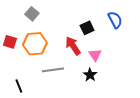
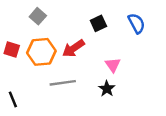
black square: (87, 28) -> (98, 23), moved
red arrow: (73, 46) -> (73, 48), moved, turned -90
black line: (19, 86) -> (13, 99), moved

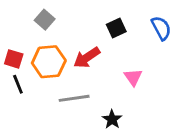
black star: (107, 89) -> (112, 119), moved
black line: (13, 99) -> (18, 84), moved

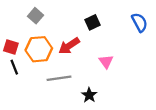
blue semicircle: (161, 28) -> (140, 22), moved

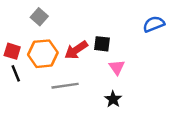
black square: (93, 22) -> (102, 44), moved, turned 32
blue semicircle: (140, 22) -> (154, 24), turned -84
black star: (89, 95) -> (113, 99), moved

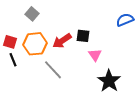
gray line: (65, 86) -> (53, 70), turned 55
black star: (113, 99) -> (109, 81), moved, size x1.6

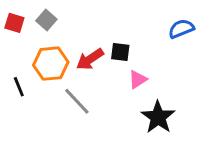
red square: (10, 42) -> (14, 23), moved
pink triangle: (95, 55) -> (138, 79), turned 32

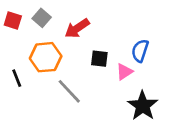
blue semicircle: (181, 29) -> (140, 51), moved, turned -50
black square: (120, 52) -> (99, 59), moved
red arrow: (90, 59) -> (77, 28), moved

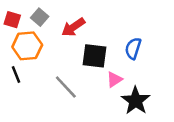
orange hexagon: (46, 57) -> (27, 46), moved
black square: (99, 59) -> (94, 56), size x1.5
pink triangle: (124, 72) -> (114, 80), moved

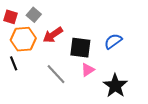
red arrow: (73, 27) -> (53, 35), moved
blue semicircle: (133, 48) -> (113, 41), turned 36
pink triangle: (114, 80) -> (88, 70), moved

